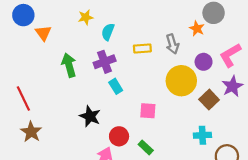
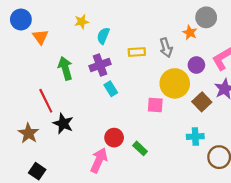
red line: (23, 99) -> (46, 101), moved
pink square: (148, 111) -> (155, 105), moved
black star: (90, 116) -> (63, 124), moved

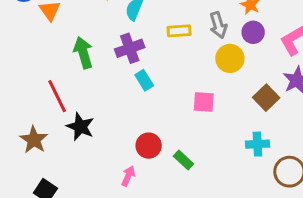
purple circle: (196, 65) -> (253, 32), moved
yellow circle: (175, 83) -> (230, 58), moved, size x0.7
pink arrow: (99, 160) -> (128, 176), size x0.6

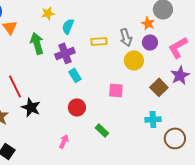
green arrow: (83, 53) -> (37, 43), moved
red circle: (149, 146) -> (77, 107), moved

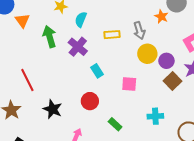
purple circle: (150, 42) -> (166, 61), moved
purple cross: (65, 53) -> (78, 47), turned -30
cyan rectangle: (75, 75) -> (97, 71), moved
black star: (31, 107) -> (53, 109), moved
cyan cross: (153, 119) -> (155, 116), moved

